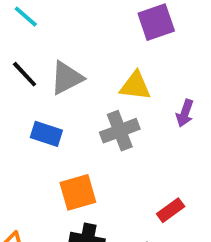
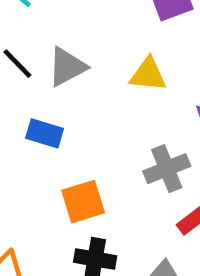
gray cross: (120, 131) -> (167, 169), moved

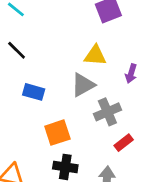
gray triangle: (67, 67) -> (83, 85), moved

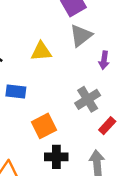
yellow triangle: (95, 55) -> (41, 51), moved
gray triangle: (83, 85) -> (81, 36), moved

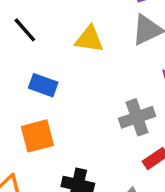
orange square: (44, 126) -> (37, 136), moved

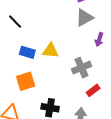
yellow triangle: (89, 39) -> (50, 51), moved

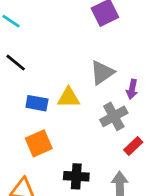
gray triangle: (84, 18) -> (102, 73), moved
purple arrow: (99, 40) -> (132, 89), moved

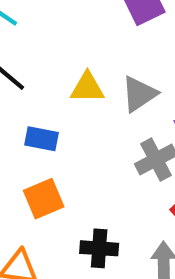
yellow triangle: (69, 98) -> (87, 88), moved

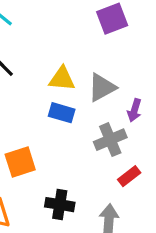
blue rectangle: (42, 139) -> (62, 113), moved

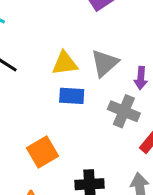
gray cross: (110, 140) -> (124, 111), turned -32

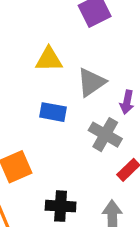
yellow triangle: (65, 63) -> (49, 59), moved

